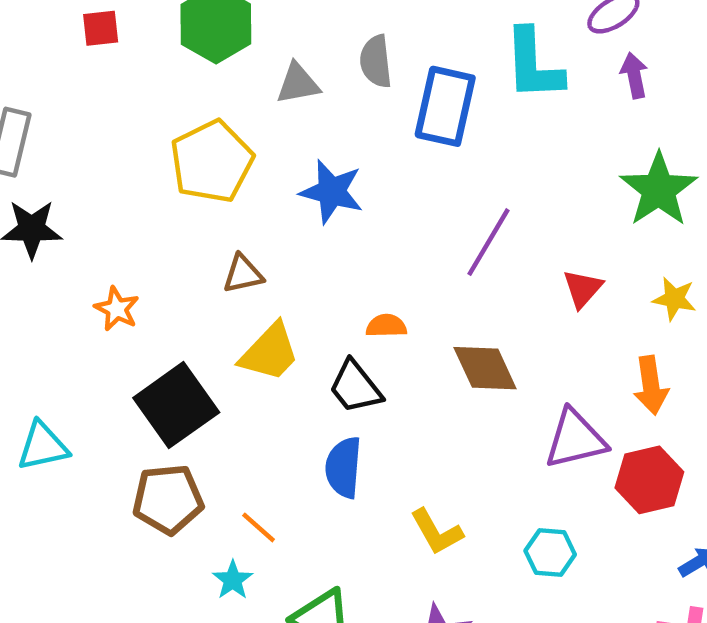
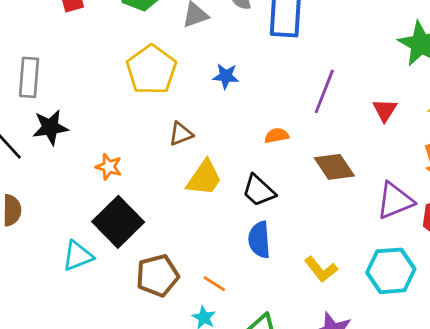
blue star: (332, 192) -> (226, 76), size x0.7
orange semicircle: (386, 326) -> (277, 136), moved
black square: (176, 405) -> (118, 222), moved
cyan hexagon: (550, 553) -> (391, 271), size x1.6

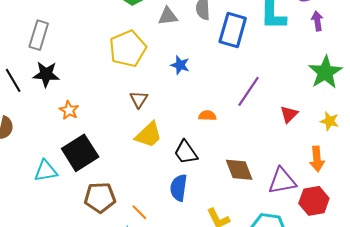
brown triangle: (181, 134) -> (139, 99), turned -48
orange star: (109, 167) -> (69, 110), moved
brown diamond: (334, 167) -> (239, 170), moved

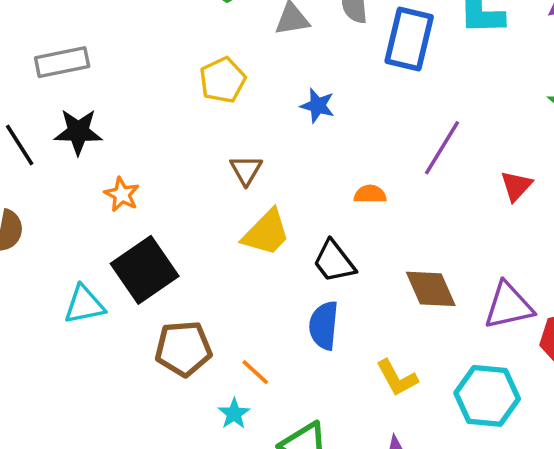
gray rectangle: (39, 35) -> (62, 62), turned 64
yellow pentagon: (128, 49) -> (223, 80), size x0.7

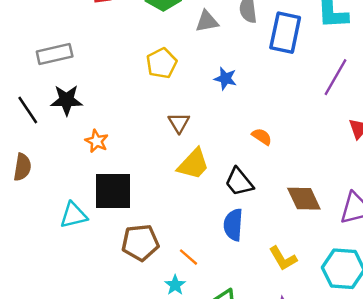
purple line: (442, 148) -> (335, 77), moved
orange semicircle: (370, 194) -> (262, 137), turned 36
black square: (145, 270) -> (113, 191), turned 36

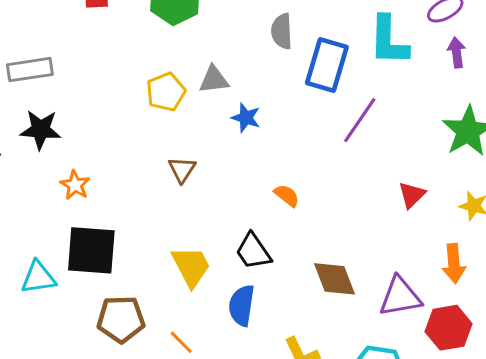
gray triangle: (207, 21) -> (214, 80), moved
purple line: (335, 77) -> (360, 120), moved
yellow trapezoid: (193, 164) -> (191, 266), moved, turned -75

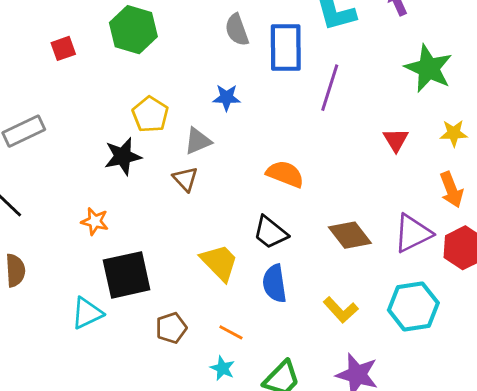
gray triangle: (214, 80) -> (198, 141), moved
blue star: (246, 118) -> (227, 98), moved
black star: (41, 130) -> (123, 156), moved
orange semicircle: (287, 196) -> (285, 174), size x1.5
brown pentagon: (121, 319) -> (171, 328), size x0.7

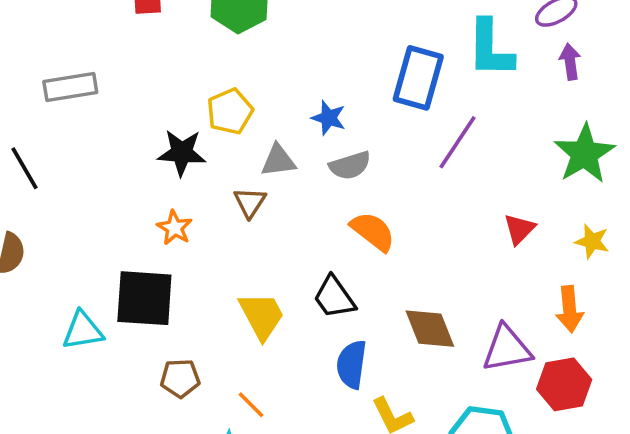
gray semicircle: (237, 30) -> (350, 166), moved, turned -104
orange star: (95, 221) -> (175, 228), moved
blue semicircle: (275, 283) -> (352, 364), moved

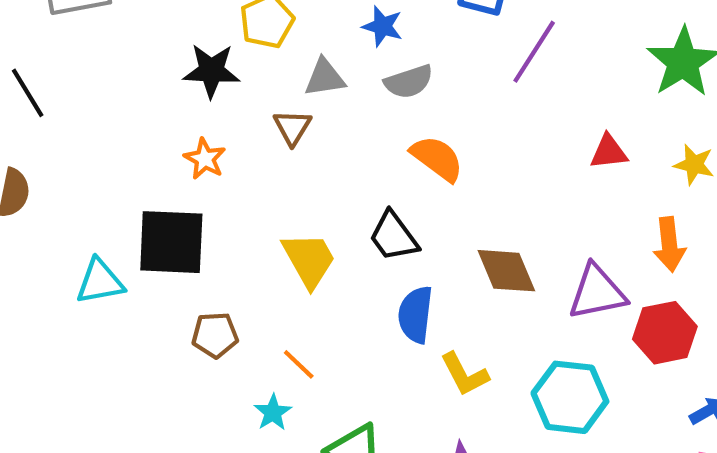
red triangle: (519, 229) -> (609, 152), turned 40

